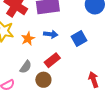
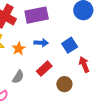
brown circle: (43, 80) -> (64, 84), moved
red arrow: (94, 80) -> (84, 65), moved

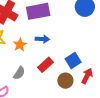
blue square: (70, 45) -> (73, 61), moved
red arrow: (84, 65) -> (87, 76), moved, turned 49

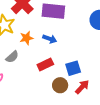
gray semicircle: (19, 73) -> (12, 57), moved

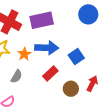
blue arrow: (50, 39) -> (47, 48), size x1.6
blue square: (73, 68) -> (76, 57), moved

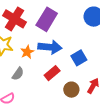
purple rectangle: (42, 20) -> (47, 19), turned -50

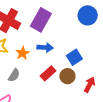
blue arrow: (50, 47) -> (45, 48), size x0.7
brown circle: (71, 90) -> (67, 76), moved

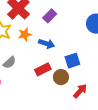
purple rectangle: (41, 20) -> (50, 16), size x0.6
orange star: (23, 53) -> (25, 34), moved

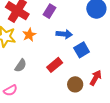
blue arrow: (47, 44) -> (64, 34), moved
brown circle: (61, 77) -> (75, 84), moved

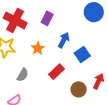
blue arrow: (64, 34) -> (64, 40), turned -63
orange star: (29, 35) -> (38, 48), moved

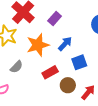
orange star: (38, 48) -> (38, 45), size x1.6
brown circle: (79, 89) -> (68, 85), moved

